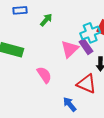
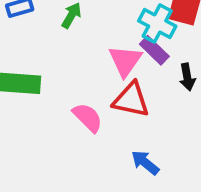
cyan cross: (90, 33) -> (157, 23), turned -30
red triangle: (87, 84) -> (131, 100), moved

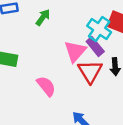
red triangle: (131, 100) -> (90, 71), moved, turned 40

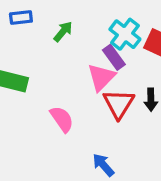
cyan cross: (99, 29) -> (125, 34), moved
purple rectangle: (95, 46) -> (114, 57), moved

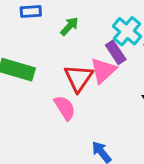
red triangle: (119, 104) -> (78, 78), moved

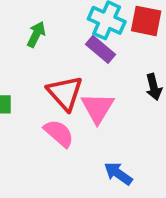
pink triangle: (103, 70) -> (98, 108), moved

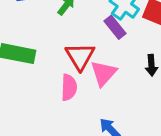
pink semicircle: (59, 133) -> (69, 87), turned 40

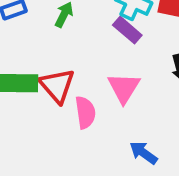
red triangle: (80, 56) -> (57, 86), moved

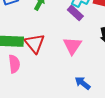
pink semicircle: (85, 112) -> (14, 64), moved

